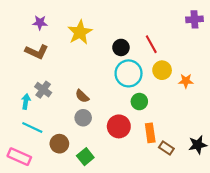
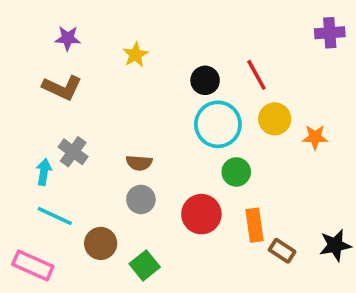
yellow star: (80, 32) -> (135, 55), size x0.6
brown semicircle: (82, 96) -> (139, 163), turned -40

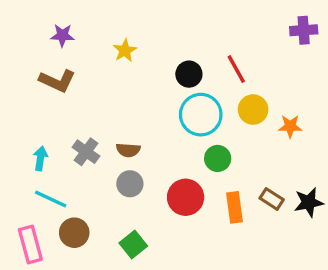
gray cross: (73, 152) -> (86, 152), moved
brown circle: (101, 243) -> (74, 233), moved
black star: (335, 245) -> (309, 202), moved
brown rectangle: (282, 251) -> (272, 199), moved
pink rectangle: (33, 265) -> (30, 244), turned 51

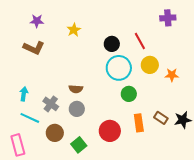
purple cross: (304, 30) -> (168, 18), moved
gray cross: (86, 152) -> (51, 104), moved
red circle: (186, 197) -> (110, 131), moved
brown circle: (74, 233) -> (55, 133), moved

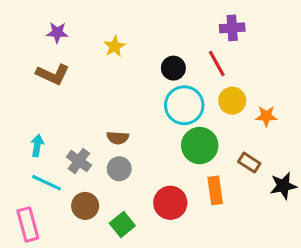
purple cross: (168, 18) -> (232, 28), moved
green circle: (129, 94) -> (200, 146), size x1.5
brown rectangle: (161, 118) -> (249, 163), moved

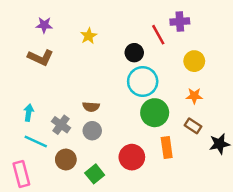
red line: (217, 63) -> (158, 35), moved
yellow circle: (232, 101) -> (194, 61), moved
orange star: (266, 116) -> (194, 96), moved

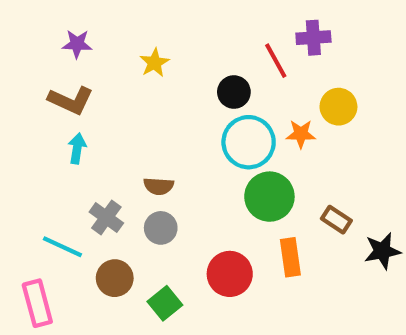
orange star: (194, 96) -> (301, 134), moved
cyan arrow: (29, 113) -> (77, 148), moved

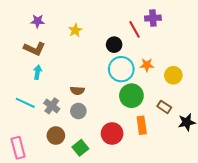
yellow circle: (338, 107) -> (173, 75), moved
cyan line: (62, 247) -> (25, 103), moved

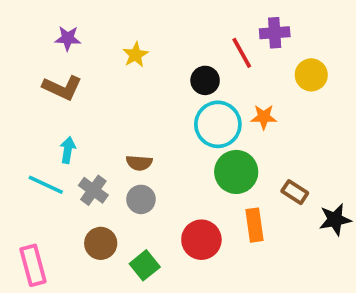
cyan arrow: (37, 72) -> (68, 150), moved
yellow circle: (173, 75) -> (311, 75), moved

